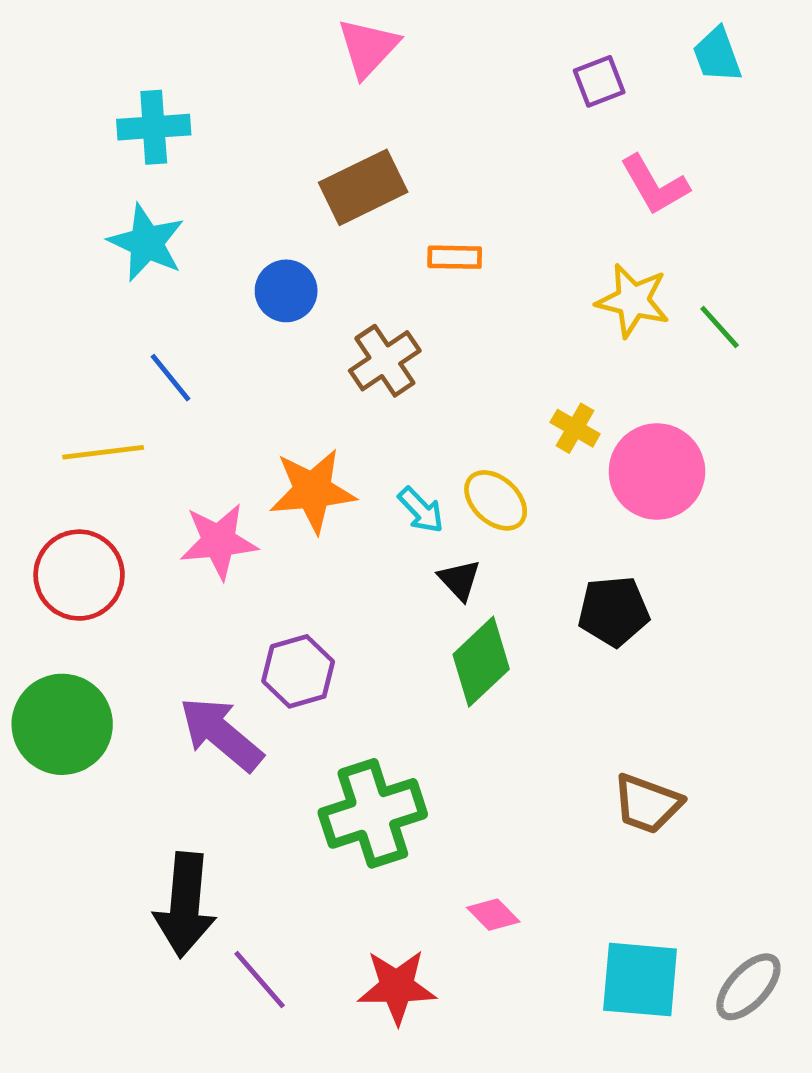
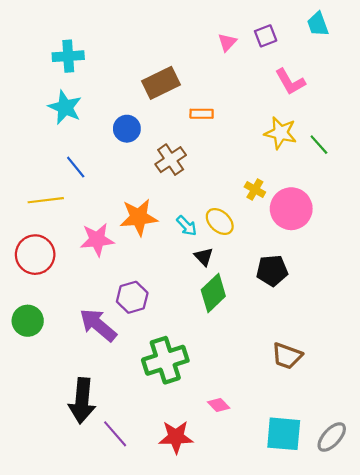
pink triangle: (368, 48) -> (227, 42), moved, size x0.7
green circle: (62, 724) -> (28, 321), size x0.7

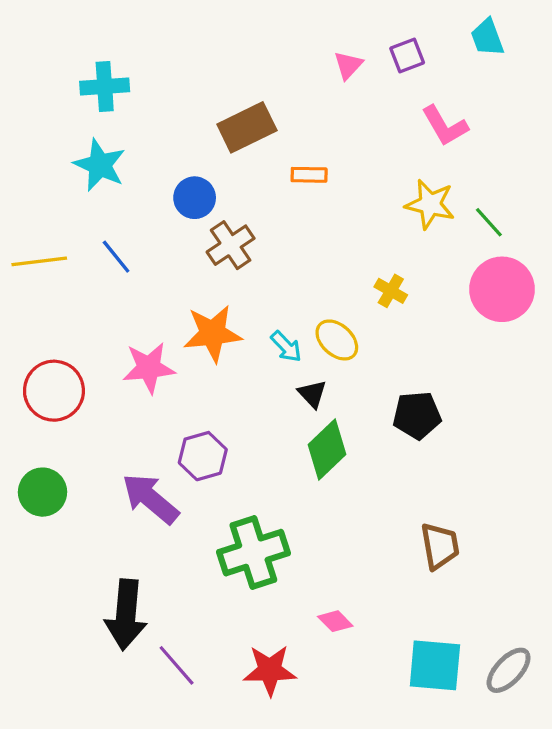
brown cross: (171, 160) -> (231, 245), moved
yellow line: (46, 200) -> (39, 261), moved
pink circle: (291, 209) -> (502, 289), moved
brown trapezoid: (287, 356) -> (440, 546), turned -120

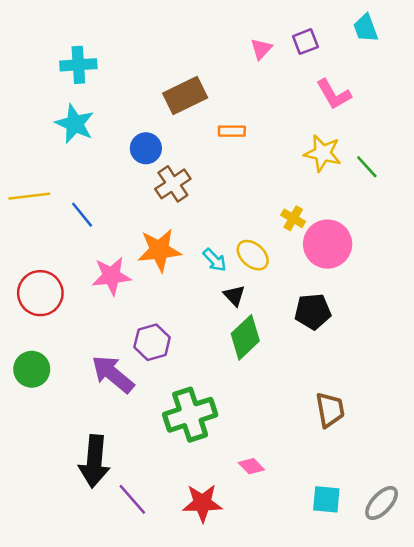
blue line: (116, 257) -> (82, 215), moved
pink circle: (502, 289) -> (328, 244), moved
cyan square: (435, 665) -> (326, 499), size x0.7

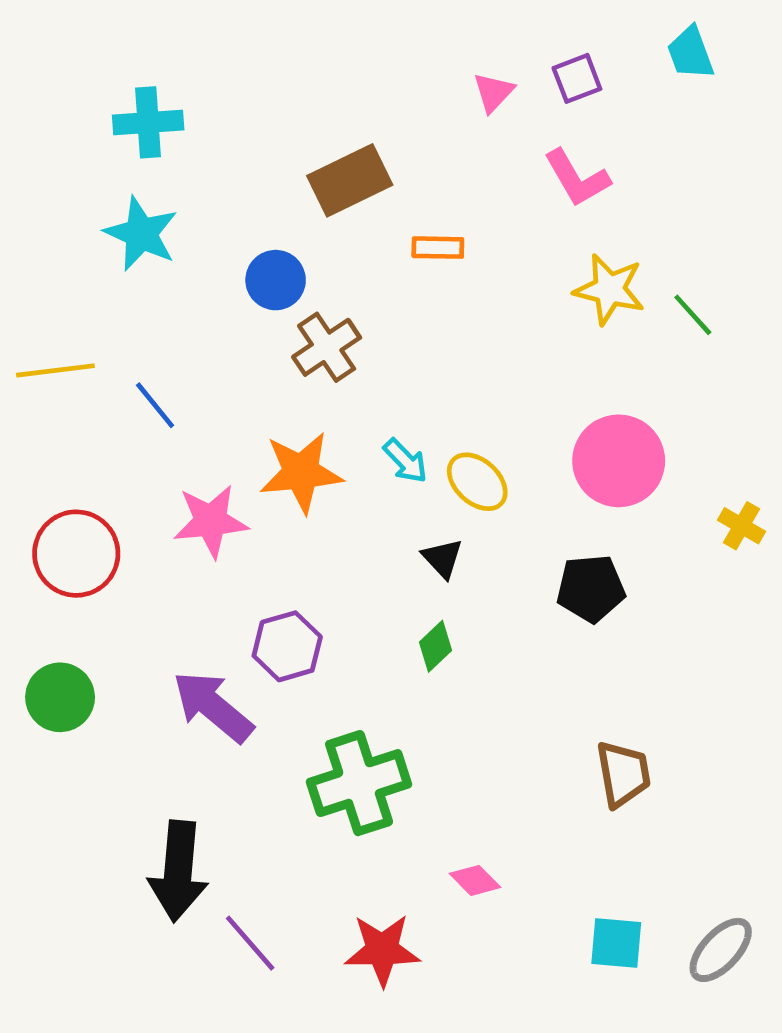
pink L-shape: (334, 94) -> (577, 178), moved
yellow cross: (293, 218) -> (742, 526), moved
cyan arrow: (215, 260) -> (405, 461), moved
green diamond: (245, 337) -> (436, 646), moved, size x0.6

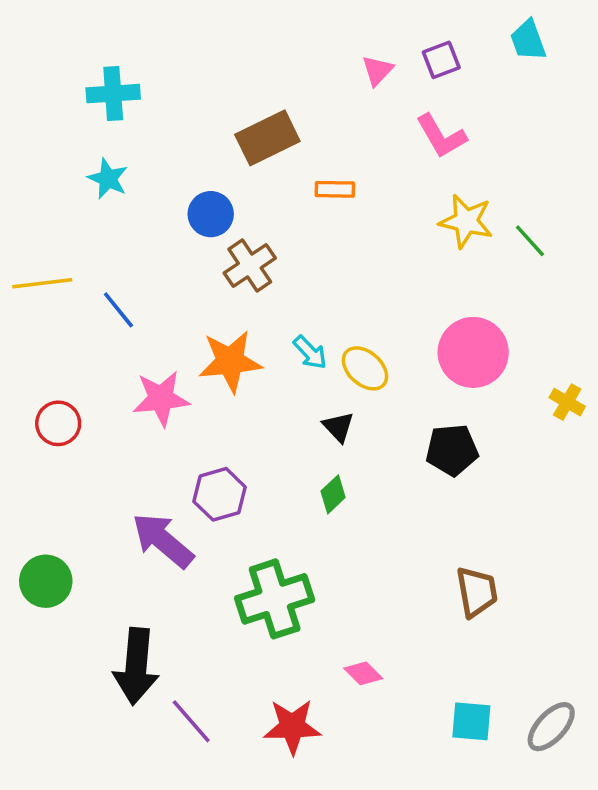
cyan star: (141, 234) -> (108, 179), size x0.7
red circle: (76, 554) -> (58, 423), size x0.7
green circle: (60, 697) -> (46, 581), moved

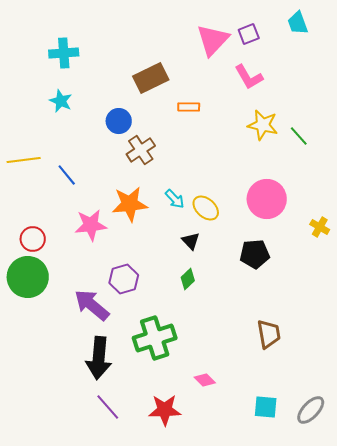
pink triangle: (377, 70) -> (213, 40), size x1.8
green circle: (46, 581) -> (28, 277), moved, size x1.4
black arrow: (136, 666) -> (99, 358), moved

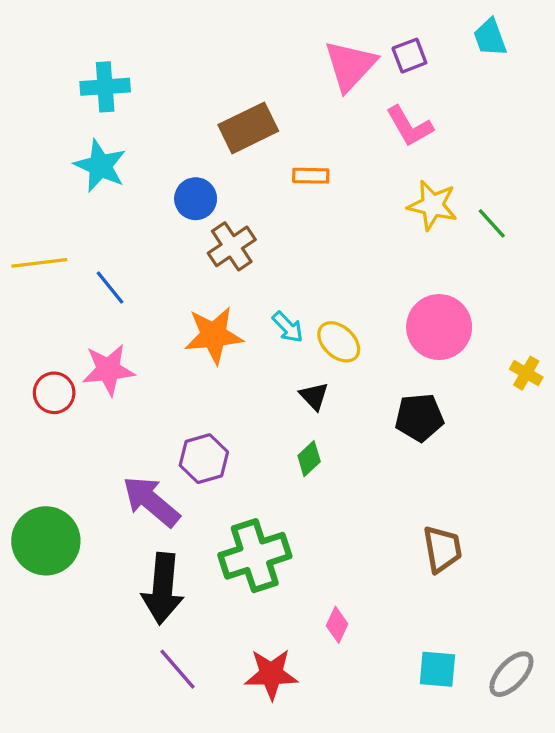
cyan star: (61, 101) -> (100, 166), size x1.4
pink star: (91, 225) -> (108, 370), moved
green circle: (28, 277) -> (46, 541), moved
pink diamond: (205, 380) -> (337, 625), turned 70

